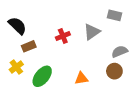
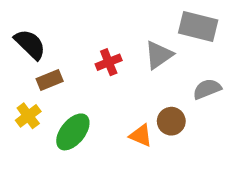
gray rectangle: (114, 15) -> (198, 26), size x1.5
brown circle: (114, 71) -> (171, 121), moved
orange triangle: (81, 78) -> (141, 135), turned 32

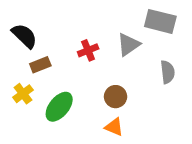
gray semicircle: (207, 89) -> (168, 72), turned 105
brown circle: (171, 121) -> (116, 97), moved
orange triangle: (141, 135) -> (114, 127), moved

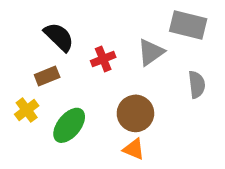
black semicircle: (24, 36) -> (59, 37), moved
brown circle: (116, 97) -> (135, 113), size x1.4

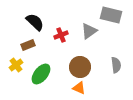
gray semicircle: (197, 84) -> (116, 65), moved

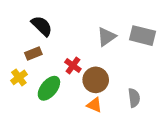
gray rectangle: (111, 15) -> (142, 36), moved
red cross: (61, 35) -> (73, 65), moved, turned -32
gray semicircle: (116, 65) -> (134, 98), moved

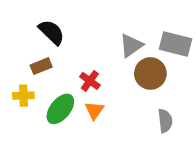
yellow cross: (19, 77) -> (23, 96), turned 35
brown circle: (96, 80) -> (150, 74), moved
orange triangle: (94, 105) -> (94, 110), moved, turned 42

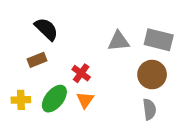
gray triangle: (131, 45) -> (119, 41), turned 30
brown circle: (150, 74) -> (152, 75), moved
yellow cross: (23, 96) -> (21, 100), moved

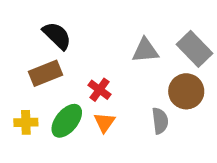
gray rectangle: (159, 40) -> (194, 49), turned 32
brown rectangle: (37, 60) -> (45, 73), size x1.4
gray semicircle: (149, 109) -> (160, 121), moved

